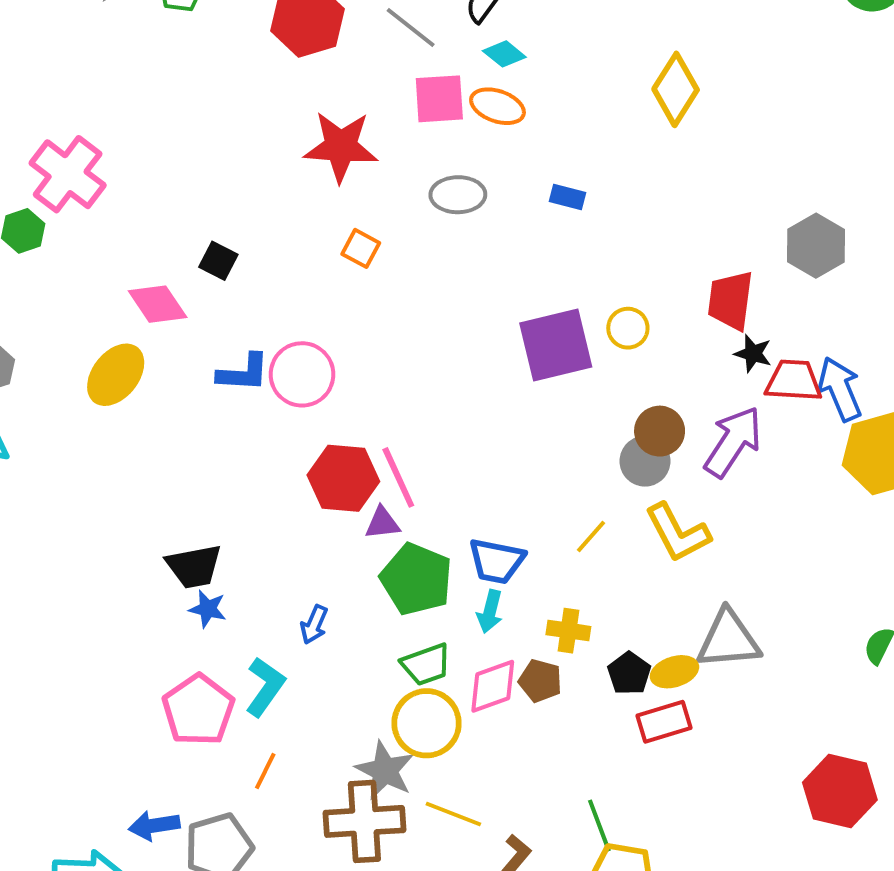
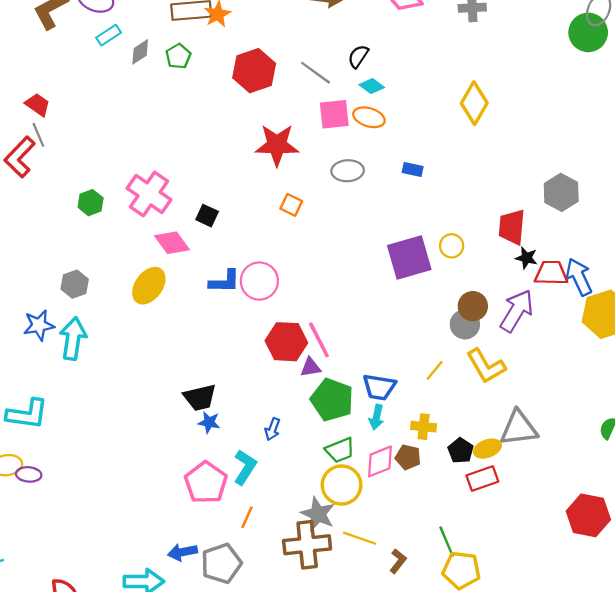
pink cross: (68, 174) -> (149, 194), moved

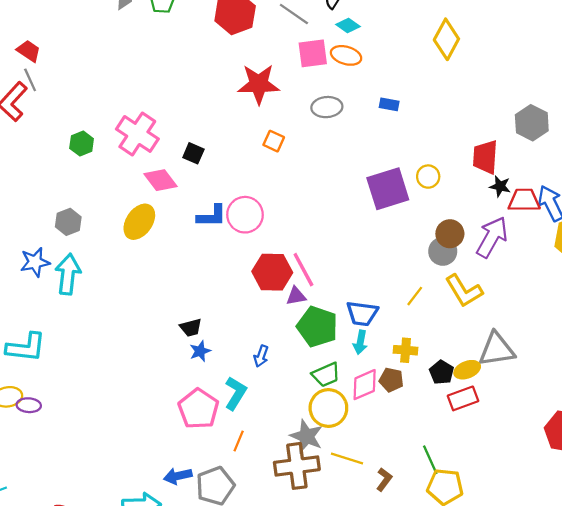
black trapezoid: (200, 397) -> (191, 328), size x0.7
blue star: (209, 422) -> (200, 351), turned -30

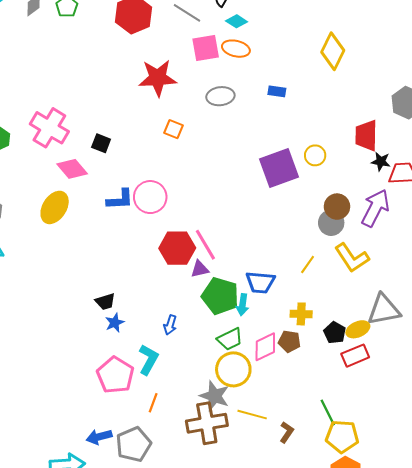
yellow diamond: (446, 39) -> (333, 51), moved
cyan arrow: (360, 342) -> (243, 305), moved

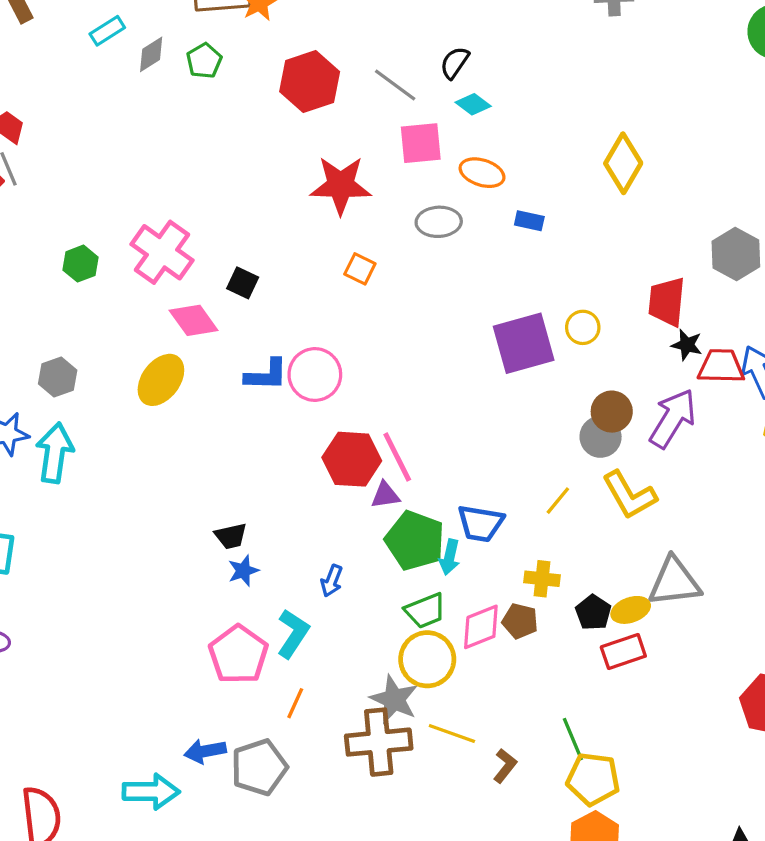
orange ellipse: (236, 49) -> (482, 173), moved

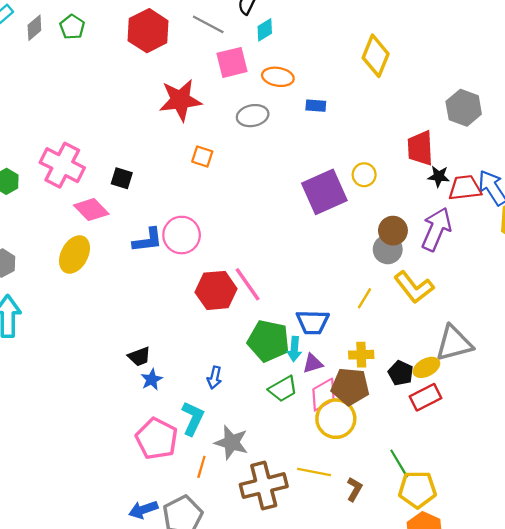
cyan diamond: (473, 104) -> (265, 30), turned -60
purple triangle: (385, 495) -> (313, 363), moved
brown pentagon: (520, 621) -> (350, 387), size x1.5
yellow circle: (427, 659) -> (336, 419), moved
gray star: (394, 699) -> (231, 443), moved

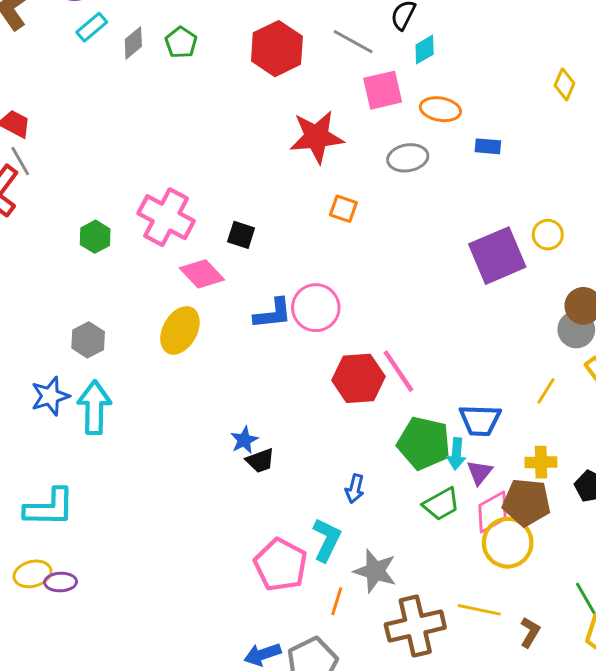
yellow diamond: (376, 56) -> (565, 84), size x0.6
purple triangle: (313, 363) -> (479, 472), turned -35
blue star: (152, 380) -> (244, 440), moved

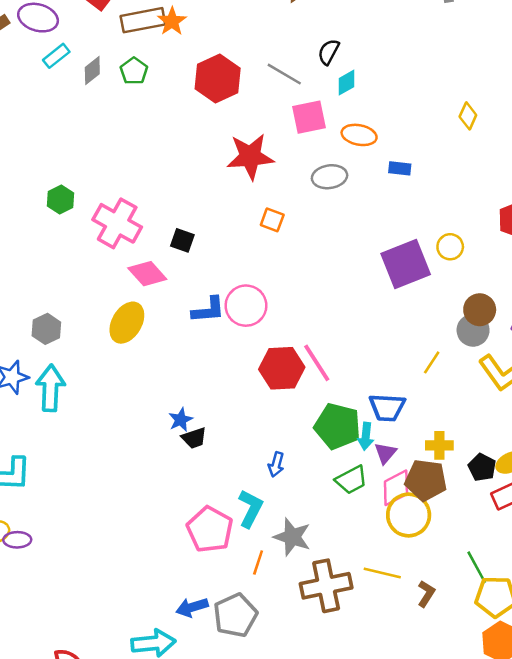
green hexagon: (95, 237) -> (61, 200), moved
yellow line: (546, 391) -> (432, 362), moved

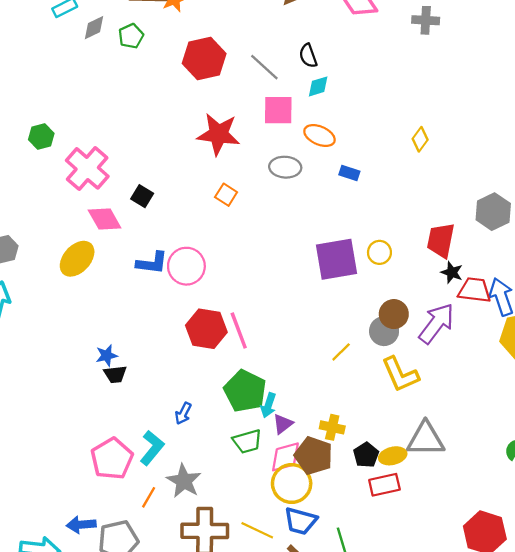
black semicircle: (329, 52) -> (308, 56), turned -60
blue trapezoid: (387, 407) -> (301, 521), moved

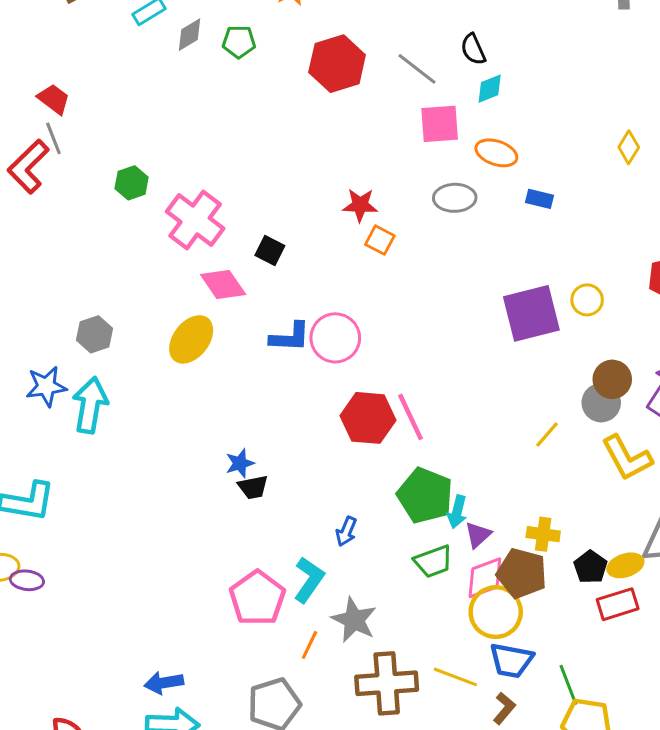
green pentagon: (131, 36) -> (239, 42), turned 30
red star: (218, 134) -> (360, 205), moved, size x0.6
blue arrow: (81, 525) -> (164, 683), moved

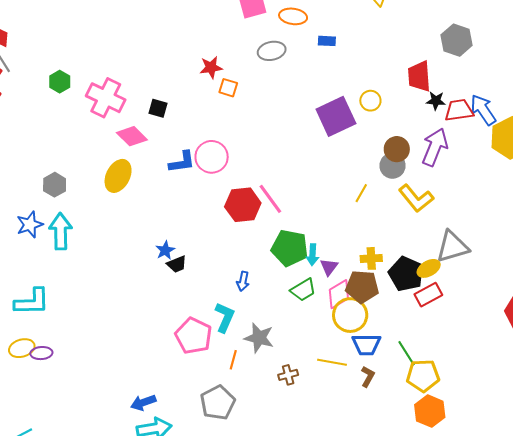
black pentagon: (590, 567) -> (406, 274), size x1.6
brown cross: (387, 683) -> (288, 375), size x0.5

